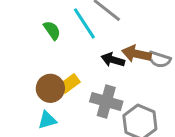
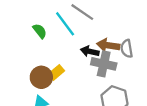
gray semicircle: (159, 59) -> (127, 49), turned 66
gray cross: (106, 101) -> (104, 64), moved

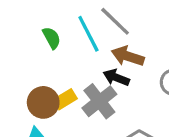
brown arrow: (108, 45) -> (128, 56), moved
gray cross: (104, 64) -> (99, 101), moved, turned 30

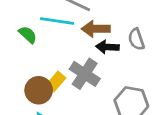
cyan line: (88, 34) -> (57, 21), turned -36
black arrow: (116, 77) -> (107, 47), moved

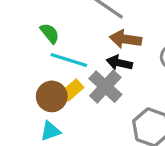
cyan line: (57, 21) -> (69, 60), moved
black arrow: (107, 47) -> (119, 63), moved

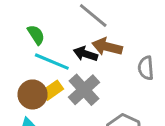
black arrow: (119, 63) -> (85, 54), moved

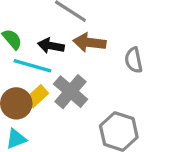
black arrow: (85, 54) -> (51, 46), moved

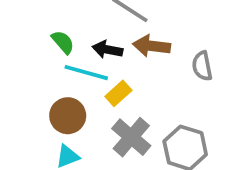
gray cross: (71, 92) -> (131, 137), moved
yellow rectangle: (37, 96) -> (118, 93), moved

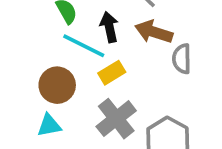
black arrow: (107, 50) -> (109, 27), turned 56
gray semicircle: (202, 66) -> (182, 59), moved

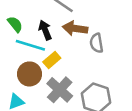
brown circle: (57, 85) -> (30, 74), moved

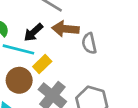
black arrow: (45, 30) -> (33, 32), turned -108

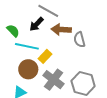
black arrow: (33, 32) -> (37, 24), moved

